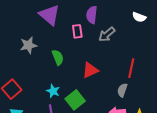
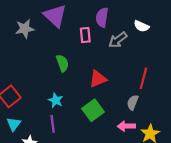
white semicircle: (139, 17) -> (141, 26), moved
gray star: (28, 45) -> (25, 29), moved
green square: (75, 100) -> (93, 110), moved

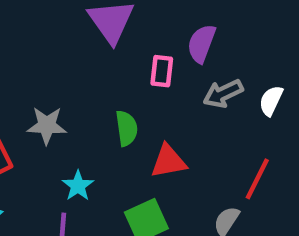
white semicircle: (141, 26) -> (271, 101), moved, turned 80
gray star: (25, 29) -> (47, 125), moved
green semicircle: (62, 63) -> (127, 128), moved

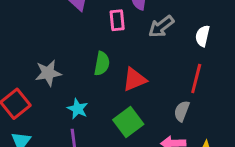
white semicircle: (271, 101) -> (202, 36), moved
green semicircle: (127, 128) -> (102, 64), turned 30

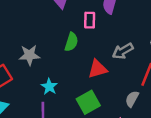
gray arrow: (161, 27) -> (123, 51), moved
green semicircle: (102, 64) -> (71, 42), moved

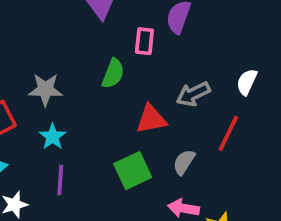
cyan star: (49, 87) -> (53, 137), moved
gray semicircle: (132, 99) -> (184, 162), moved

